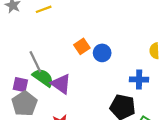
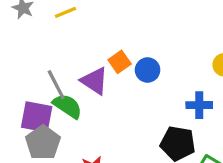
purple triangle: (61, 84) -> (94, 81), moved
purple square: (20, 85) -> (37, 117), size x1.5

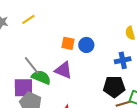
orange square: (120, 62) -> (68, 43), turned -32
purple triangle: (94, 81) -> (63, 70), moved

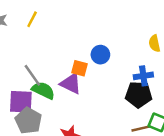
yellow line: (28, 19) -> (32, 19), turned -32
orange square: (68, 43) -> (79, 68), moved
black pentagon: (114, 87) -> (139, 95), moved

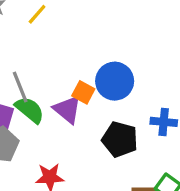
blue circle: (100, 55) -> (115, 81), size x1.5
black pentagon: (139, 95) -> (120, 139), moved

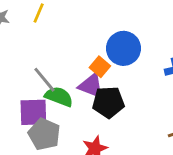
orange square: (83, 92) -> (100, 67), turned 30
black pentagon: (120, 139) -> (108, 102), moved

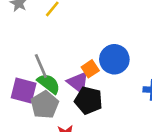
gray pentagon: (44, 134) -> (45, 105), moved

